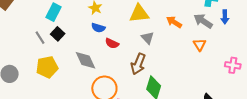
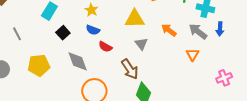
black square: (58, 34) -> (63, 33), moved
gray line: (40, 38) -> (17, 34), moved
brown arrow: (138, 64) -> (130, 69), turned -60
pink cross: (233, 65) -> (224, 78), turned -35

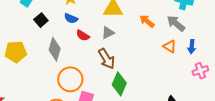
blue arrow: (220, 29) -> (192, 47), moved
gray triangle: (141, 44) -> (108, 33), moved, turned 40
orange triangle: (193, 55) -> (170, 46), turned -32
gray diamond: (78, 61) -> (55, 49), turned 35

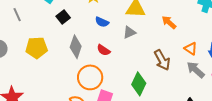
blue semicircle: (71, 18) -> (102, 22), moved
gray arrow: (176, 23) -> (196, 70), moved
red semicircle: (83, 35) -> (103, 50), moved
brown arrow: (107, 59) -> (162, 60), moved

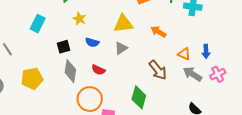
black square: (63, 17) -> (64, 47), moved, turned 32

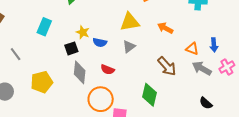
yellow star: (79, 19) -> (83, 32), moved

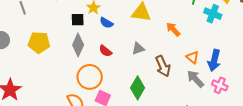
blue arrow: (214, 45) -> (214, 60), size x1.5
gray triangle: (129, 47) -> (138, 48), moved
pink cross: (227, 67) -> (220, 85), turned 35

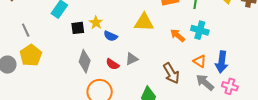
cyan cross: (213, 14) -> (200, 30), moved
black square: (78, 20) -> (78, 28), moved
yellow pentagon: (39, 42) -> (31, 55), moved, turned -30
gray triangle: (138, 48) -> (132, 59), moved

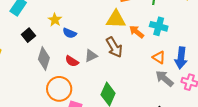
yellow triangle: (144, 22) -> (116, 19), moved
black square: (78, 28) -> (28, 35), moved, turned -32
brown arrow: (171, 73) -> (114, 47), moved

